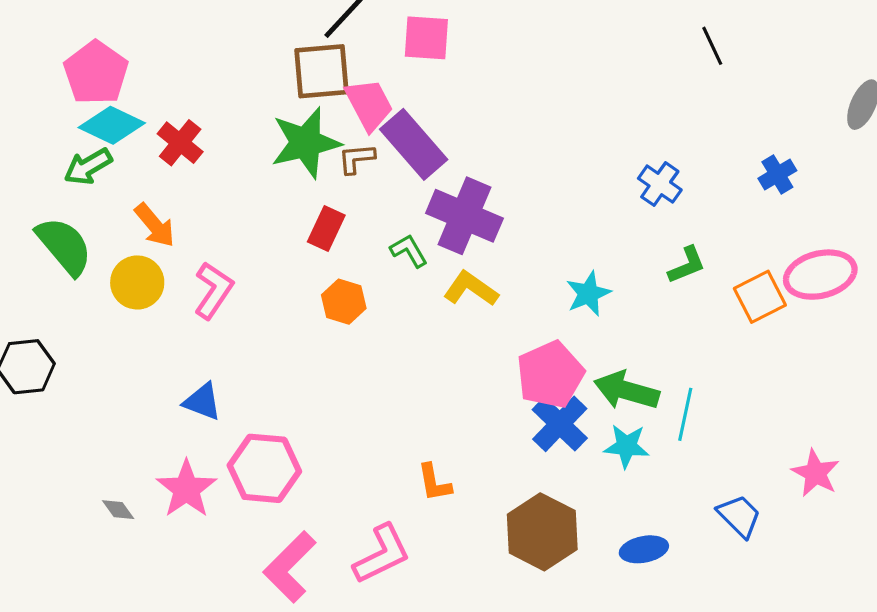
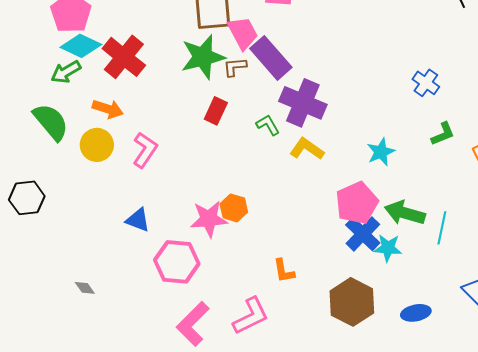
red cross: (180, 143) -> (124, 57), size x1.5
orange arrow: (155, 225) -> (108, 109), turned -32
orange hexagon: (344, 302) -> (234, 208), moved
cyan star: (626, 446) -> (388, 248), moved
pink star: (186, 489) -> (209, 219), moved, turned 30

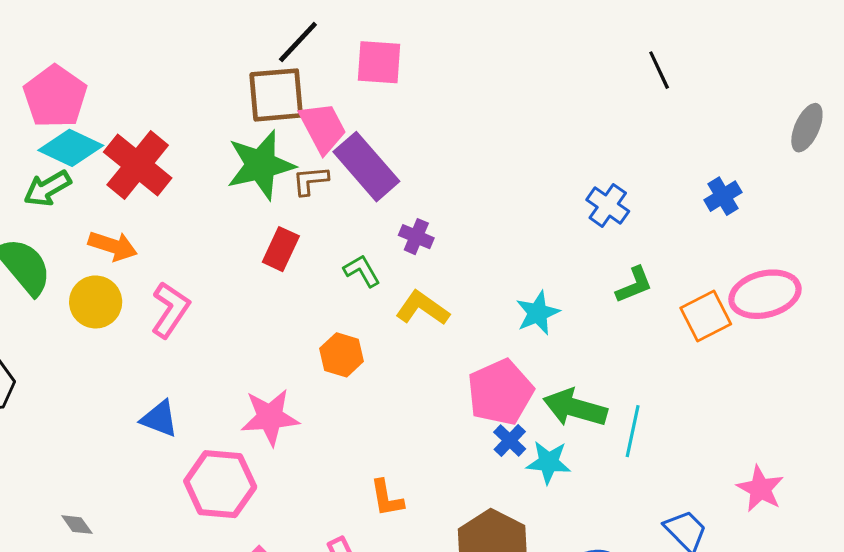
purple cross: (303, 103) -> (416, 237), size x0.5
orange hexagon: (234, 208) -> (342, 355), moved
blue cross: (363, 234) -> (510, 441), size x0.6

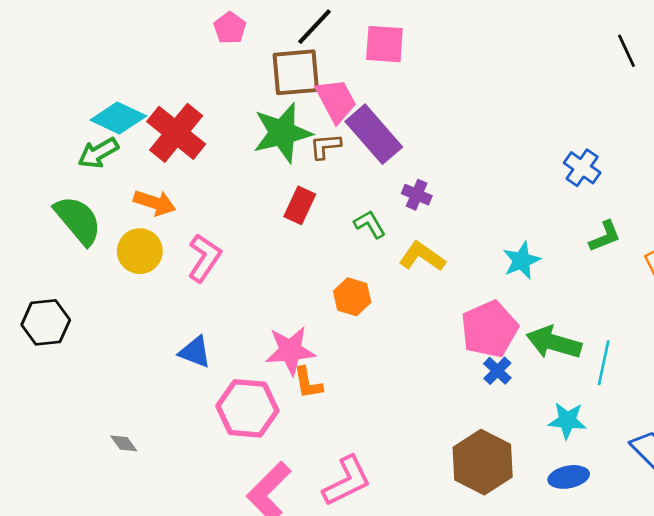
pink pentagon: (55, 97) -> (230, 28), moved, size x0.6
cyan star: (549, 462) -> (567, 420), moved
orange L-shape: (387, 498) -> (308, 383), moved

